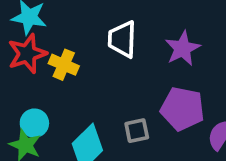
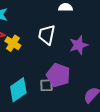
purple pentagon: (182, 109) -> (58, 75), moved

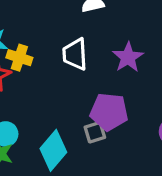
yellow cross: (13, 43) -> (19, 58), moved

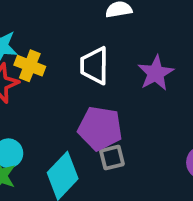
purple pentagon: (109, 112) -> (100, 128), moved

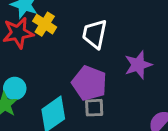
purple star: (156, 73) -> (138, 65), moved

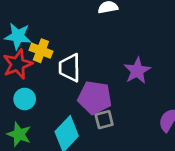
white trapezoid: (95, 34) -> (70, 68), moved
cyan circle: (15, 88) -> (25, 99), moved

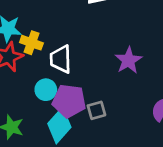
purple pentagon: (95, 98) -> (69, 101), moved
cyan circle: (25, 99) -> (46, 90), moved

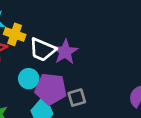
white trapezoid: (61, 59) -> (42, 50), turned -64
purple star: (128, 60) -> (65, 52), moved

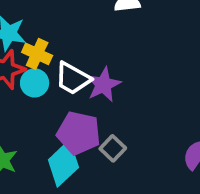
cyan circle: (29, 79) -> (35, 83), moved
gray square: (77, 98) -> (113, 148), turned -36

